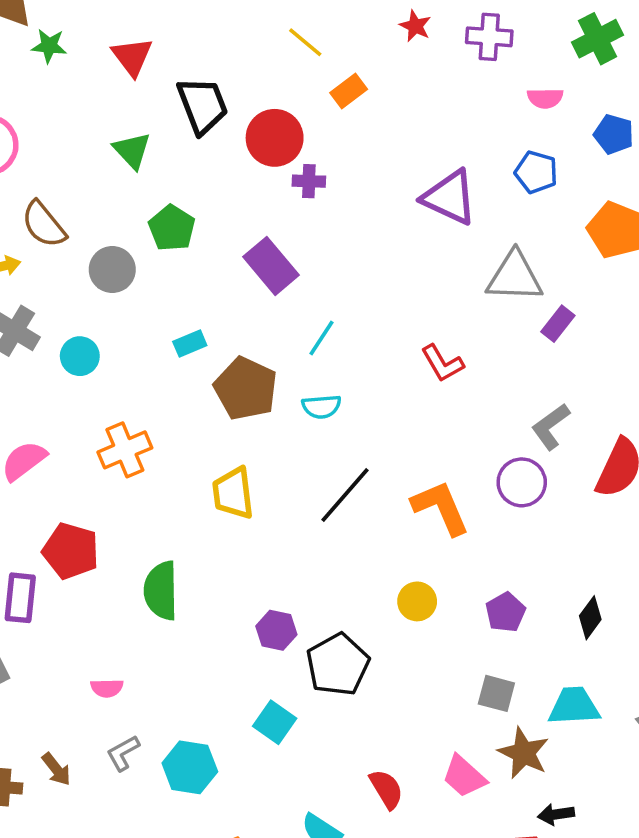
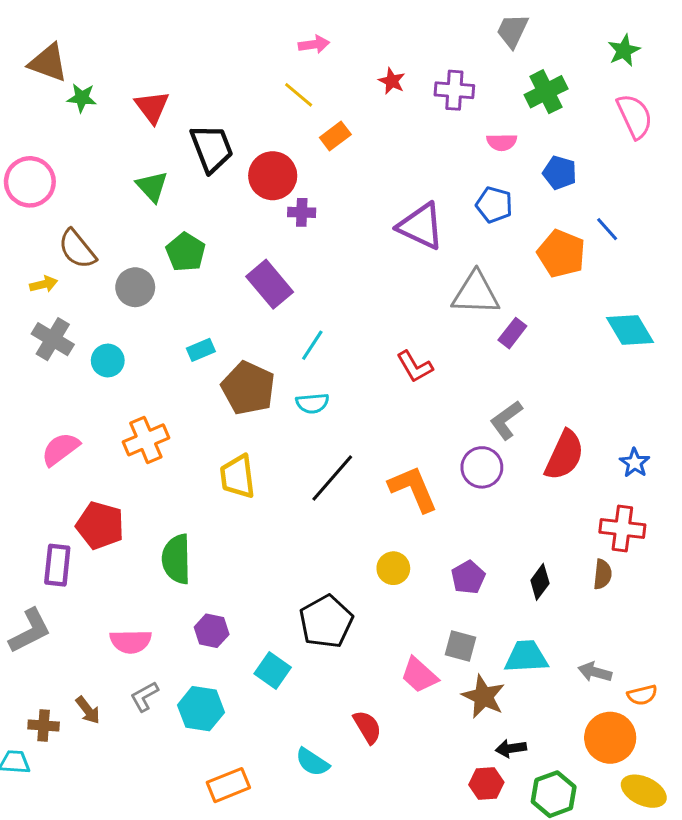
purple hexagon: (276, 630) -> (212, 631), moved
pink semicircle: (107, 688) -> (131, 641), size x1.5
pink trapezoid: (464, 776) -> (419, 675), moved

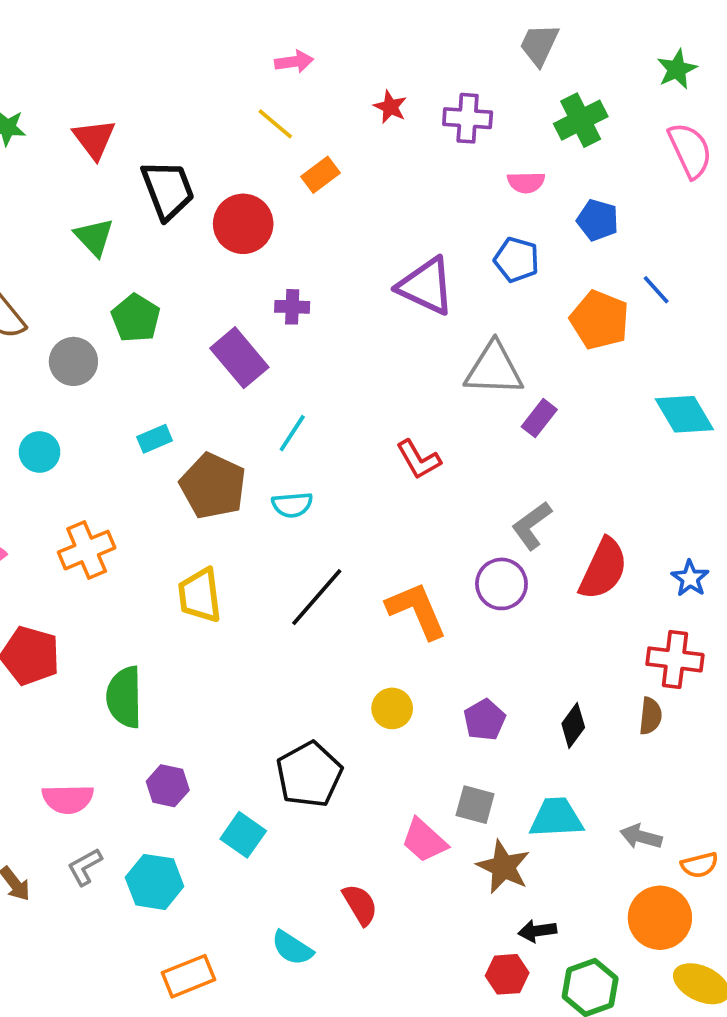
purple cross: (302, 212) -> (292, 307), moved

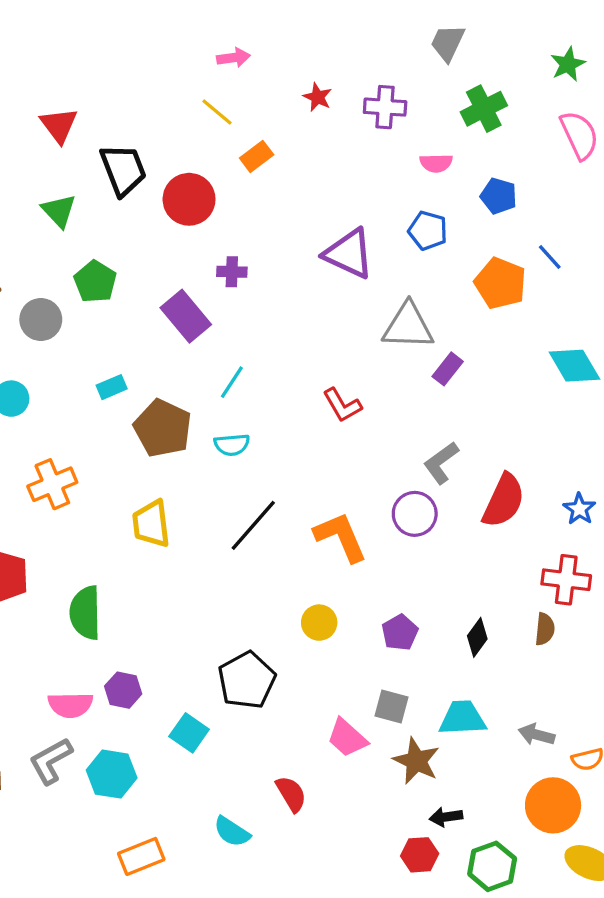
pink semicircle: (68, 799) -> (70, 705), moved
gray L-shape: (85, 867) -> (51, 761), size x1.4

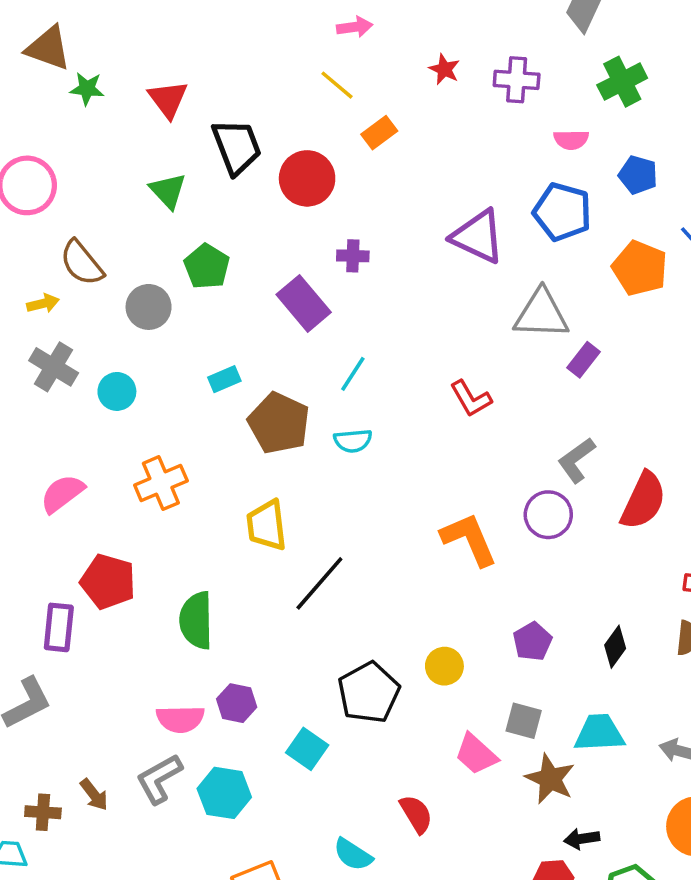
blue pentagon: (428, 231) -> (562, 212), size x1.4
black line: (253, 525) -> (319, 583), moved
yellow circle: (319, 623) -> (444, 666), moved

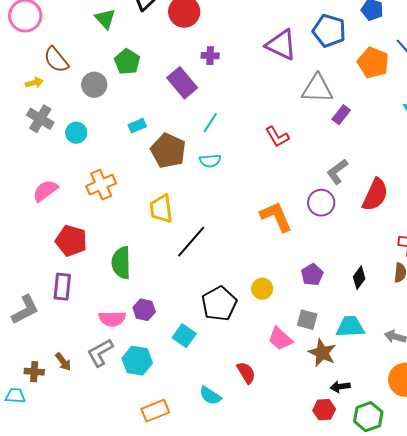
purple rectangle: (59, 627) -> (62, 287), moved

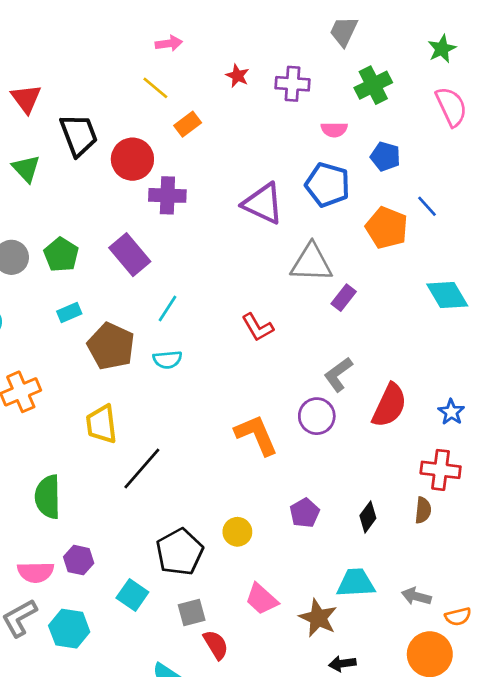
purple cross: (210, 56) -> (167, 195), moved, size x1.5
green pentagon: (127, 62) -> (61, 255), moved
gray square: (307, 320) -> (192, 612), moved, turned -30

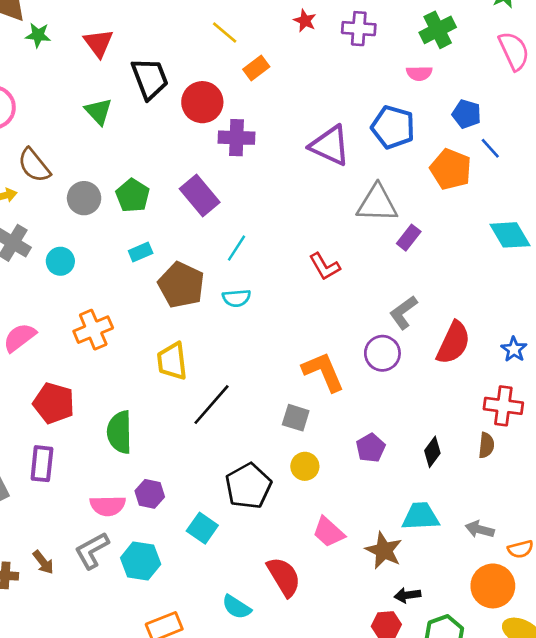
pink semicircle: (334, 130) -> (419, 73), moved
blue pentagon: (385, 156) -> (467, 114), moved
gray square: (192, 612) -> (296, 418), moved, turned 32
red semicircle: (216, 645) -> (284, 577), size x1.4

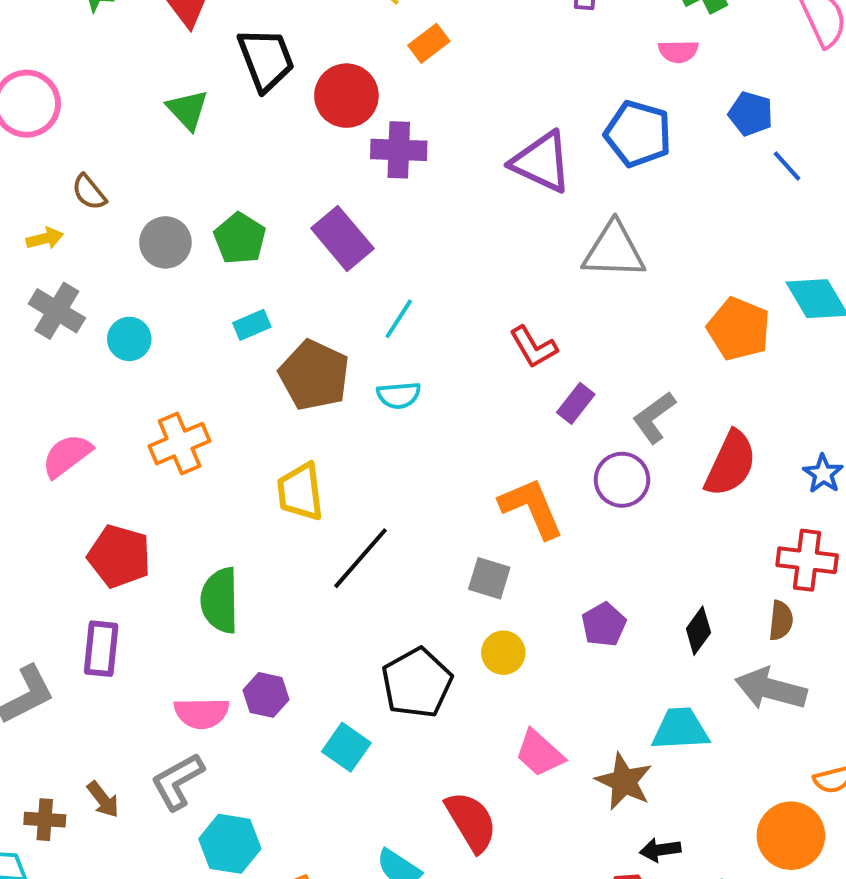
brown semicircle: (34, 165) -> (89, 192), size x0.7
orange pentagon: (451, 169) -> (739, 329), moved
purple rectangle: (409, 238) -> (576, 403), moved
gray arrow: (480, 529) -> (771, 689), moved, size x1.6
cyan hexagon: (141, 561) -> (230, 844), moved

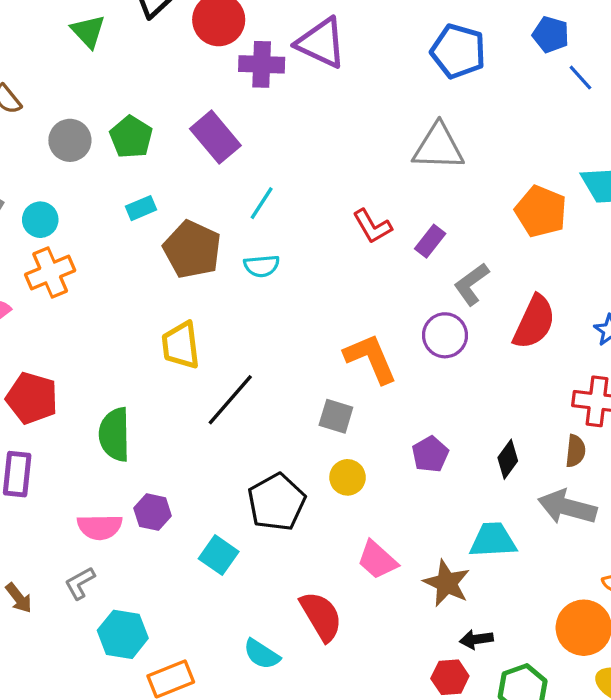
purple triangle: (542, 162) -> (321, 43), moved
purple rectangle: (576, 403) -> (430, 241), moved
orange cross: (180, 444) -> (50, 273), moved
gray L-shape: (178, 781) -> (80, 583), size x0.7

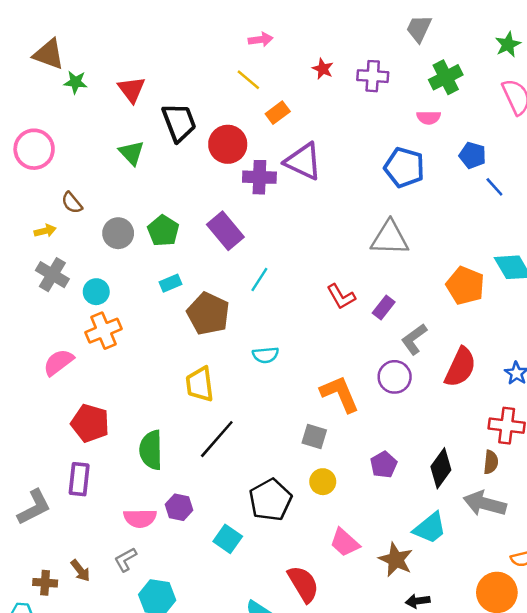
cyan semicircle: (262, 266) -> (265, 355), moved
black line: (230, 400) -> (217, 439), moved
black diamond: (508, 459) -> (441, 468), size x1.4
cyan trapezoid: (493, 540) -> (430, 528), turned 144

